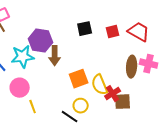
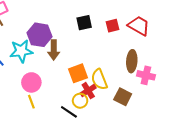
pink cross: (149, 64) -> (146, 75), moved
pink circle: (20, 88) -> (31, 82), moved
red cross: (113, 94) -> (88, 91), moved
brown square: (123, 102) -> (123, 97), turned 30

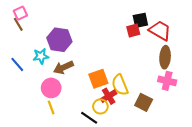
black square: (84, 23) -> (140, 20), moved
brown arrow: (54, 50) -> (63, 67), moved, turned 66
cyan star: (21, 51) -> (41, 56), size x0.7
brown ellipse: (132, 61) -> (165, 57), moved

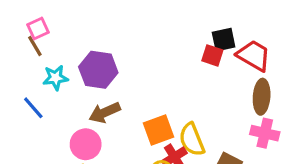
red square: (133, 31) -> (212, 55), turned 32
cyan star: (41, 56) -> (55, 78), moved

